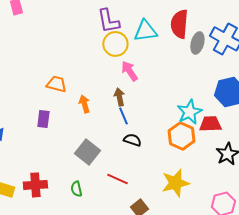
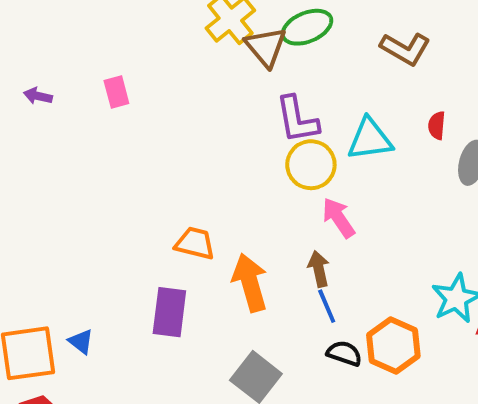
red semicircle: (179, 24) -> (437, 125), size x0.5
orange arrow: (84, 104) -> (250, 283), size x1.6
purple rectangle: (43, 119) -> (169, 312), size x1.4
orange hexagon: (181, 136) -> (393, 345), moved

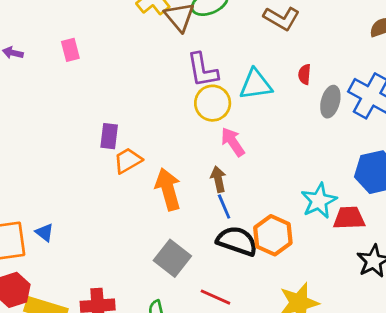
orange trapezoid: (195, 243) -> (128, 161), turned -44
purple rectangle: (169, 312) -> (109, 136), moved, size x0.7
black semicircle: (344, 353) -> (237, 241), size x1.6

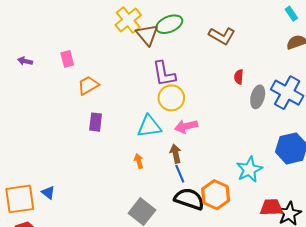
cyan triangle: (256, 84) -> (149, 126), moved
pink arrow: (233, 142) -> (186, 126), turned -70
orange trapezoid: (128, 161) -> (88, 85), moved
orange arrow: (168, 189) -> (139, 161), size x0.5
red trapezoid: (349, 218) -> (271, 207), moved

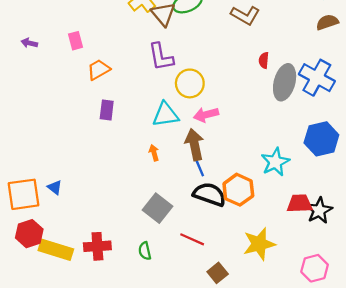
purple L-shape: (164, 74) -> (161, 57), moved
gray ellipse: (258, 97) -> (285, 82), size x1.4
brown arrow: (176, 154) -> (194, 145), size x1.5

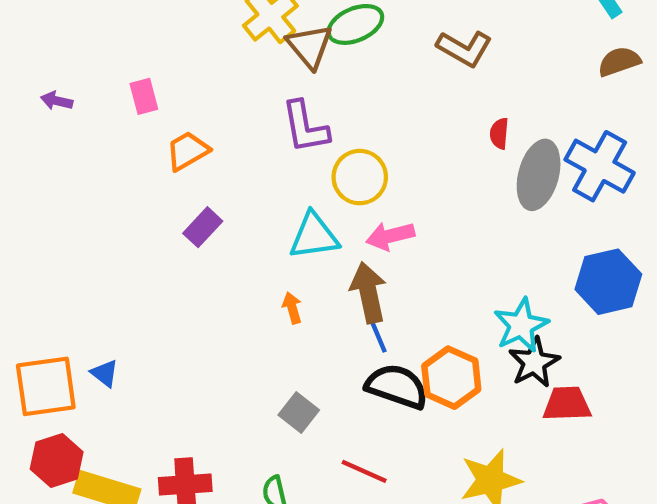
purple rectangle: (107, 110) -> (203, 227), turned 36
gray square: (157, 208) -> (299, 413), size x0.7
black star: (319, 210) -> (534, 362), moved

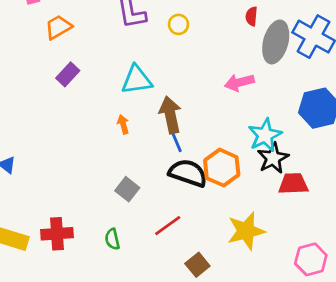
yellow circle: (360, 177) -> (179, 24), moved, size x0.6
pink arrow: (390, 236) -> (239, 82), moved
red line: (364, 471) -> (168, 226), turned -60

